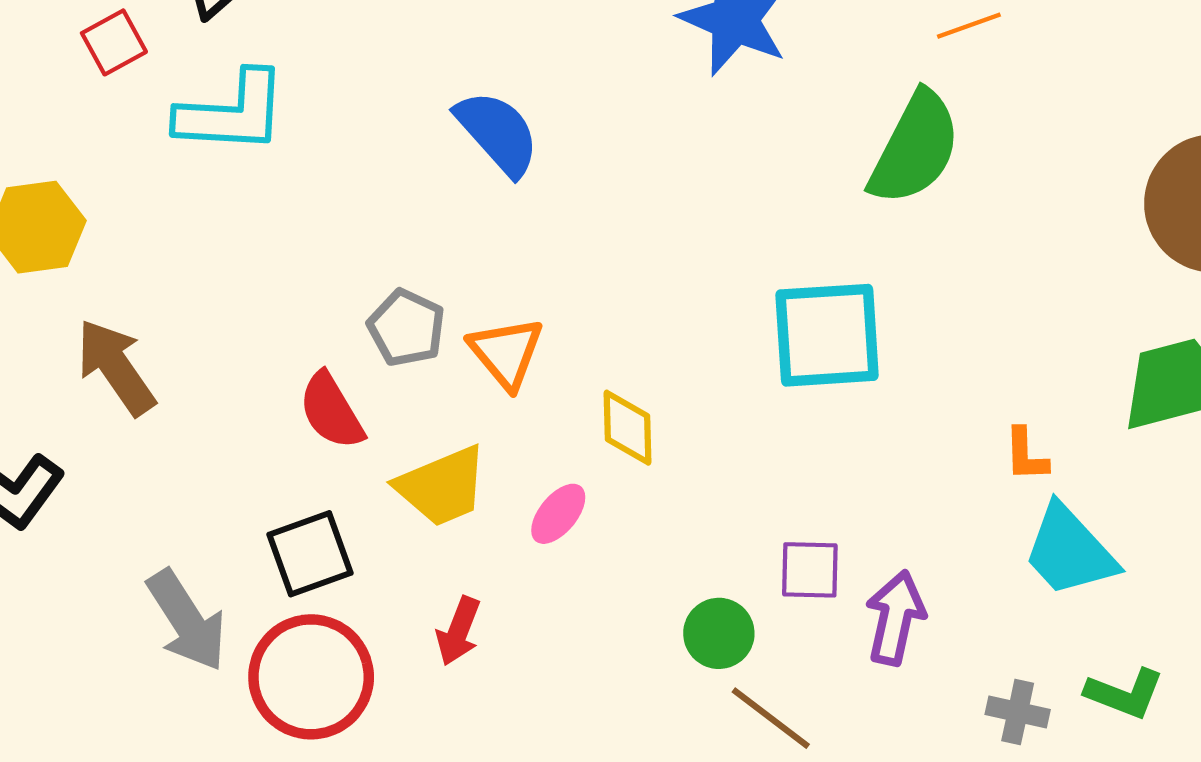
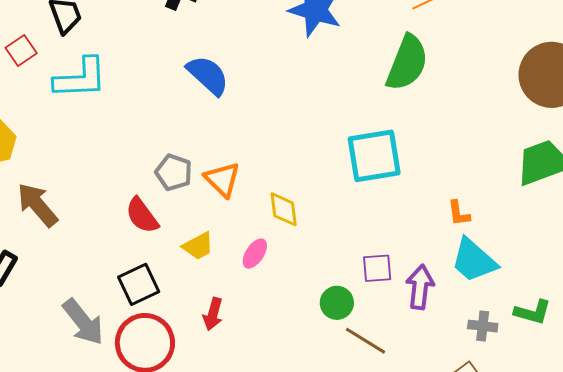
orange L-shape: (1026, 455) -> (459, 213), moved
yellow trapezoid: (442, 486) -> (198, 246), size x0.7
cyan trapezoid: (1069, 551) -> (474, 260), moved

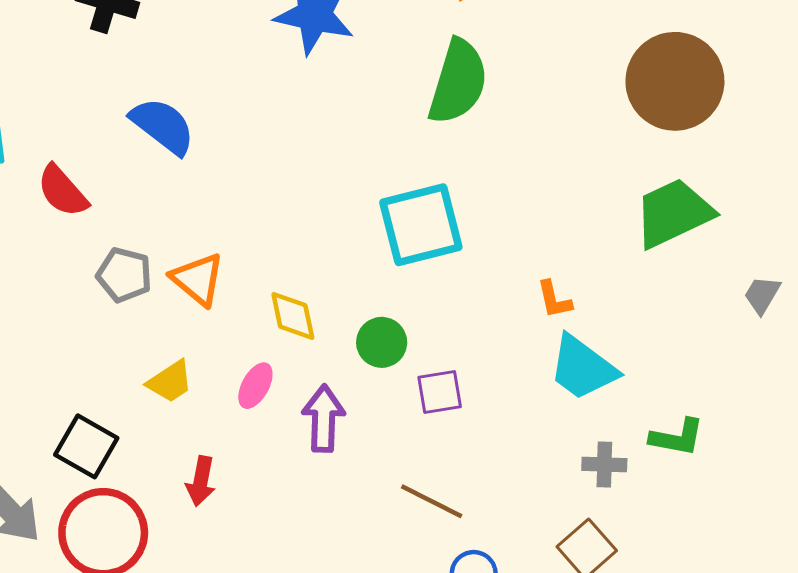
red semicircle: (142, 215) -> (63, 191), moved
black square: (139, 284) -> (86, 446), turned -30
purple arrow: (420, 287) -> (324, 418), moved
green circle: (337, 303) -> (382, 342), moved

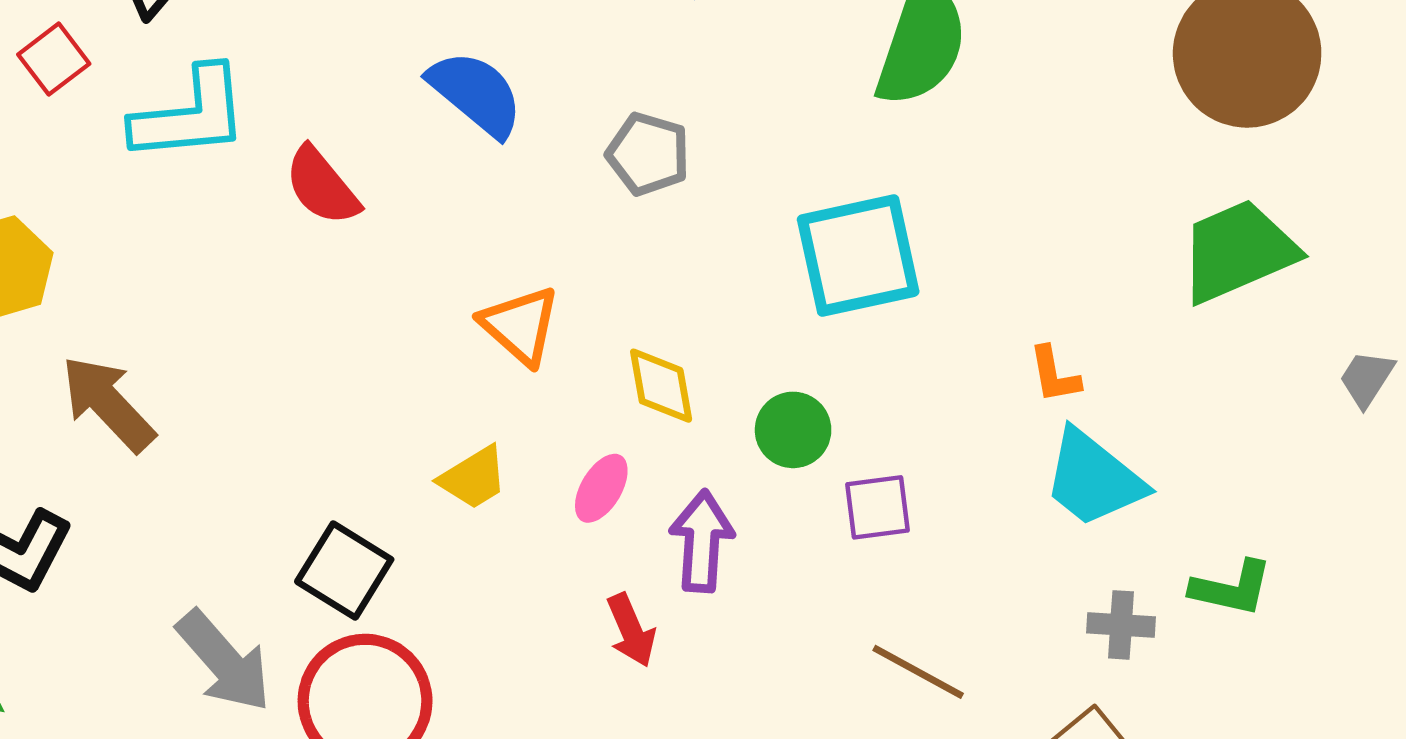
gray pentagon: (124, 275) -> (648, 154), moved
red arrow: (201, 481) -> (631, 630), moved, turned -36
brown line: (432, 501) -> (918, 672), moved

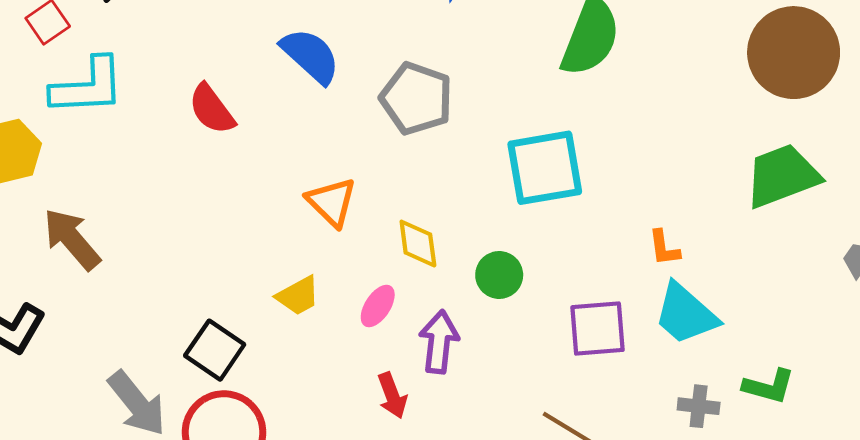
cyan L-shape: (190, 115) -> (88, 87), moved
gray pentagon: (648, 154) -> (416, 98), size x1.4
purple square: (877, 507) -> (597, 329), moved, size x1.4

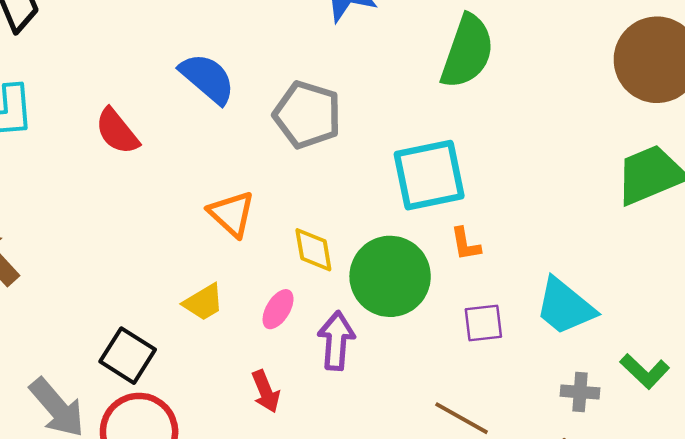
orange L-shape: (664, 248) -> (465, 244), moved
green circle: (499, 275) -> (390, 276), size x1.8
purple square: (597, 329) -> (483, 323), size x0.7
green L-shape: (769, 386) -> (645, 371), turned 30
red arrow: (392, 396) -> (266, 391), moved

